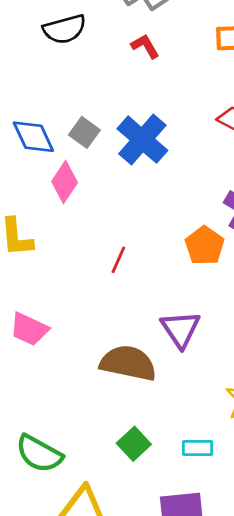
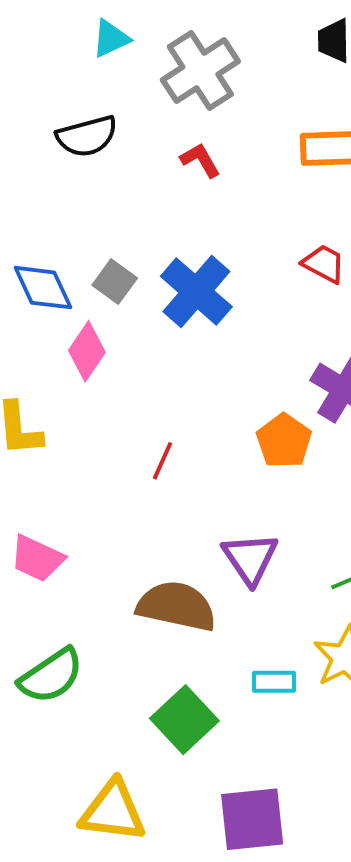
green square: (134, 444) -> (184, 720), size x1.4
cyan rectangle: (198, 448) -> (274, 682), moved
green semicircle: (39, 454) -> (51, 676), moved, turned -63

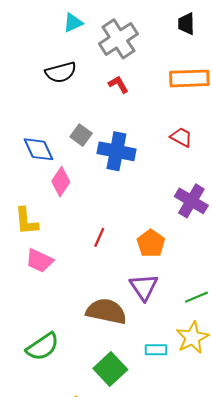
gray square: (115, 282) -> (81, 135), moved
blue cross: (196, 292) -> (116, 151), turned -30
orange pentagon: (284, 441) -> (151, 243), moved
pink trapezoid: (37, 558) -> (39, 261), moved

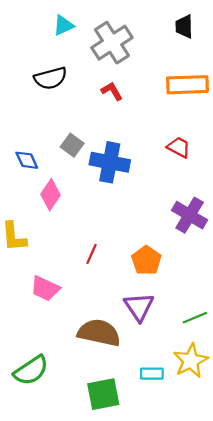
blue diamond: (38, 149) -> (27, 160), size x0.7
pink trapezoid: (39, 261) -> (45, 288), moved
green square: (110, 369) -> (103, 394), turned 32

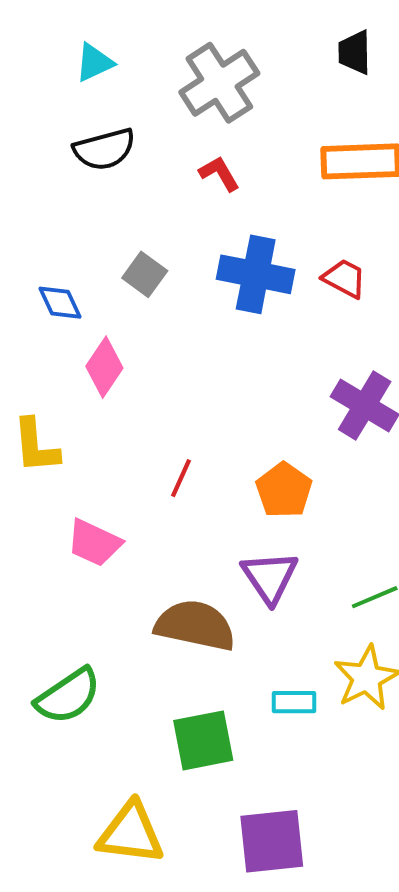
cyan triangle: (63, 25) -> (94, 63), moved
blue cross: (110, 162) -> (256, 274), moved

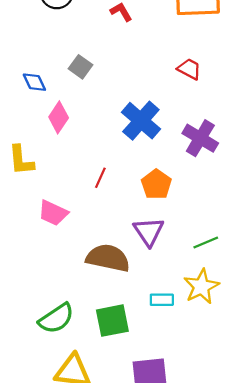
blue cross: (256, 274) -> (141, 121), moved, turned 30
green semicircle: (68, 696) -> (56, 318), moved

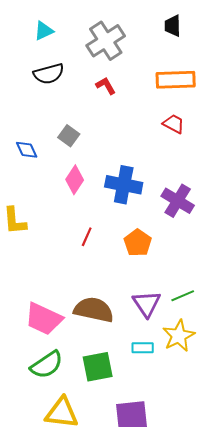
red trapezoid: (189, 69) -> (174, 124), moved
pink diamond: (59, 117) -> (75, 180), moved
blue cross: (141, 121) -> (124, 185), turned -30
pink trapezoid: (53, 213) -> (44, 319), moved, size x1.4
purple triangle: (149, 232) -> (147, 304), moved

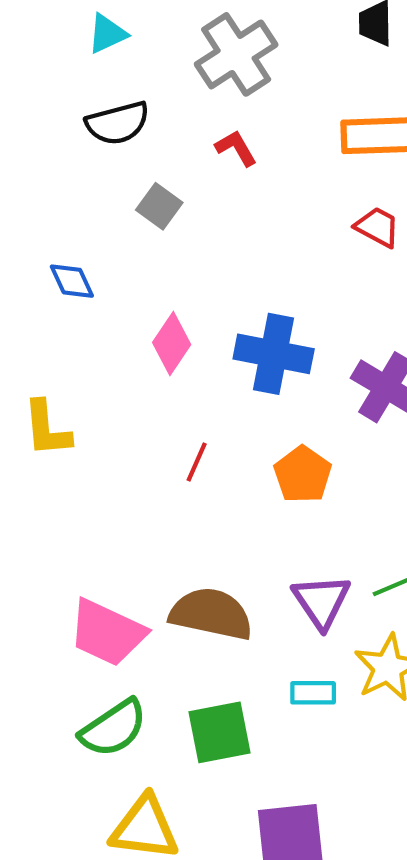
gray square: (69, 136) -> (159, 206), moved

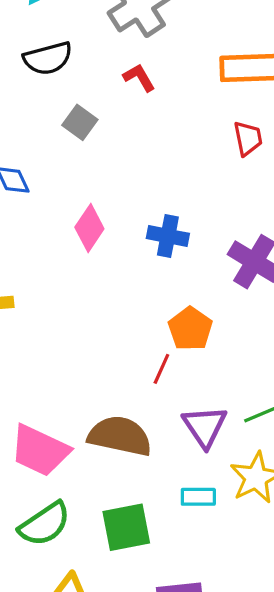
red trapezoid: (378, 227) -> (248, 138), turned 51
blue cross: (274, 354) -> (168, 236), size x0.7
red line: (197, 462) -> (161, 369), moved

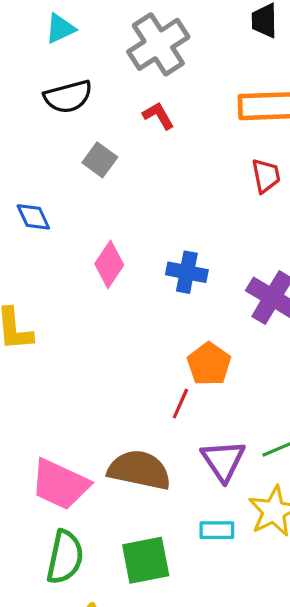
green semicircle: (45, 524) -> (65, 557), turned -44

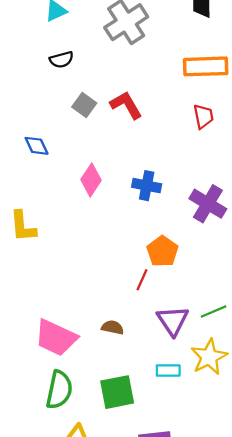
black semicircle: (68, 97) -> (62, 60), size x0.7
red L-shape: (158, 116) -> (126, 105), moved, size x1.4
brown semicircle: (139, 470) -> (113, 327), size x0.5

